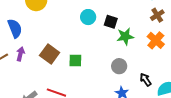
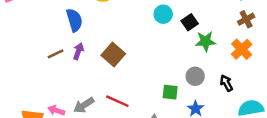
black square: (111, 22) -> (190, 22), turned 32
green square: (75, 60) -> (170, 92), moved
black arrow: (146, 80) -> (226, 83), moved

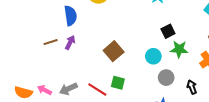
cyan circle: (163, 14) -> (153, 56), moved
brown square: (113, 54) -> (114, 51), moved
green square: (170, 92) -> (118, 83), moved

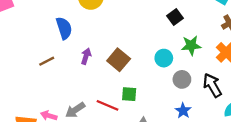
black square: (168, 31) -> (175, 17), moved
purple arrow: (70, 42) -> (86, 56), moved
black arrow: (192, 87) -> (212, 85), size x1.5

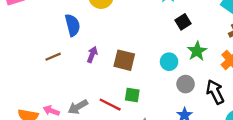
green star: (191, 45) -> (197, 51), turned -30
brown square: (119, 60) -> (124, 60), turned -30

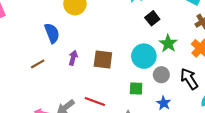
cyan circle: (169, 62) -> (144, 56), size x1.5
green square: (132, 95) -> (136, 89), moved

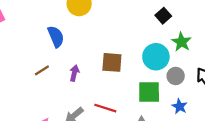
purple arrow: (73, 58) -> (74, 73), moved
green square: (136, 89) -> (149, 92), size x1.5

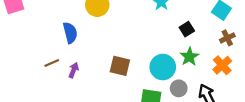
black square: (163, 16) -> (187, 29), moved
purple arrow: (74, 73) -> (74, 70), moved

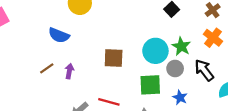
blue semicircle: (70, 33) -> (59, 35), turned 138
green star: (189, 57) -> (181, 46), moved

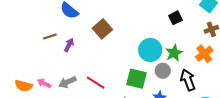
brown square: (114, 58) -> (102, 29), moved, turned 30

